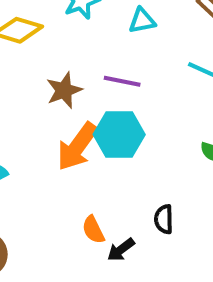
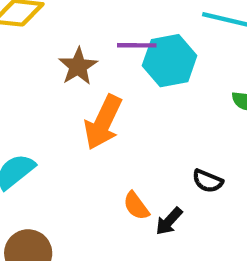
cyan hexagon: (119, 134) -> (170, 61), moved
black semicircle: (164, 219) -> (208, 181), turned -56

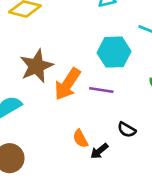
purple line: (137, 45) -> (101, 90), moved
brown star: (78, 66) -> (36, 66), moved, size x1.4

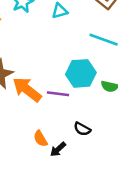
cyan hexagon: (114, 52) -> (81, 73), moved
orange arrow: (67, 84) -> (27, 90), turned 96

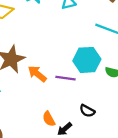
orange arrow: (27, 90) -> (37, 74), size x0.7

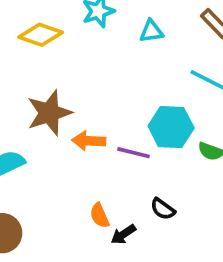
orange arrow: (37, 74) -> (89, 141), turned -42

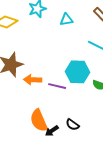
black semicircle: (163, 209) -> (73, 125), moved
orange semicircle: (100, 215) -> (39, 120), size x1.6

